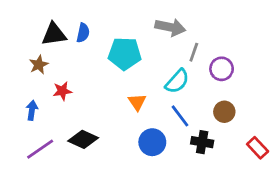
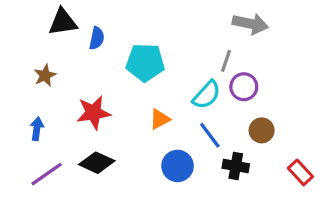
gray arrow: (170, 27) -> (250, 24), moved
black triangle: (54, 34) -> (63, 22), moved
purple circle: (222, 69) -> (244, 87), moved
red star: (62, 91) -> (93, 113), moved, size x1.5
orange triangle: (137, 102) -> (160, 119), turned 36

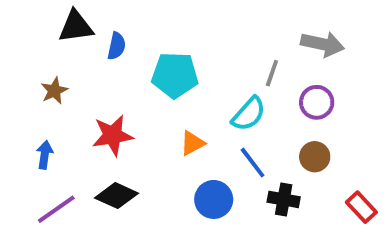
gray arrow: (250, 24) -> (322, 44), moved
purple circle: (244, 87) -> (317, 102), moved

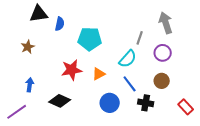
gray arrow: (322, 44) -> (166, 23), turned -120
red star: (113, 135) -> (72, 70), moved
blue arrow: (45, 155) -> (30, 85), moved
purple line: (56, 209) -> (17, 112), moved

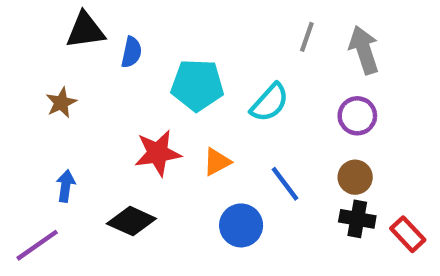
gray line: (140, 38) -> (307, 37), moved
cyan semicircle: (128, 59) -> (270, 103), moved
black cross: (146, 103) -> (357, 219), moved

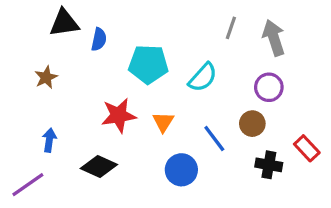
orange triangle: (217, 162) -> (163, 122), turned -30
brown circle: (355, 177) -> (252, 124), moved
red rectangle: (408, 234) -> (307, 148), moved

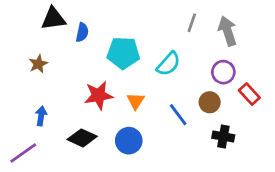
red rectangle: (307, 148) -> (249, 94), moved
blue circle: (181, 170) -> (129, 141), moved

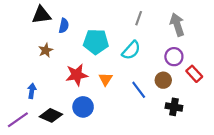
gray line: (192, 23) -> (139, 18), moved
brown star: (38, 64) -> (46, 50), moved
black diamond: (82, 138) -> (51, 115), moved
blue circle: (129, 141) -> (83, 107), moved

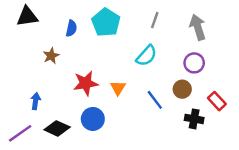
black triangle: (41, 15) -> (27, 16), moved
cyan pentagon: (96, 42) -> (106, 22), moved, turned 30
red rectangle: (194, 74) -> (217, 101), moved

